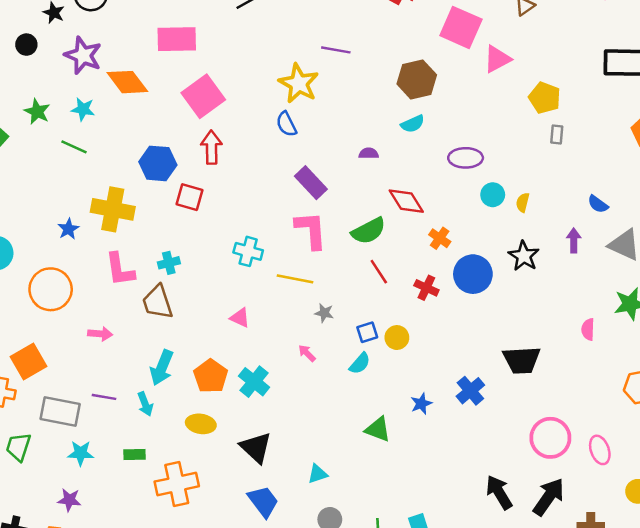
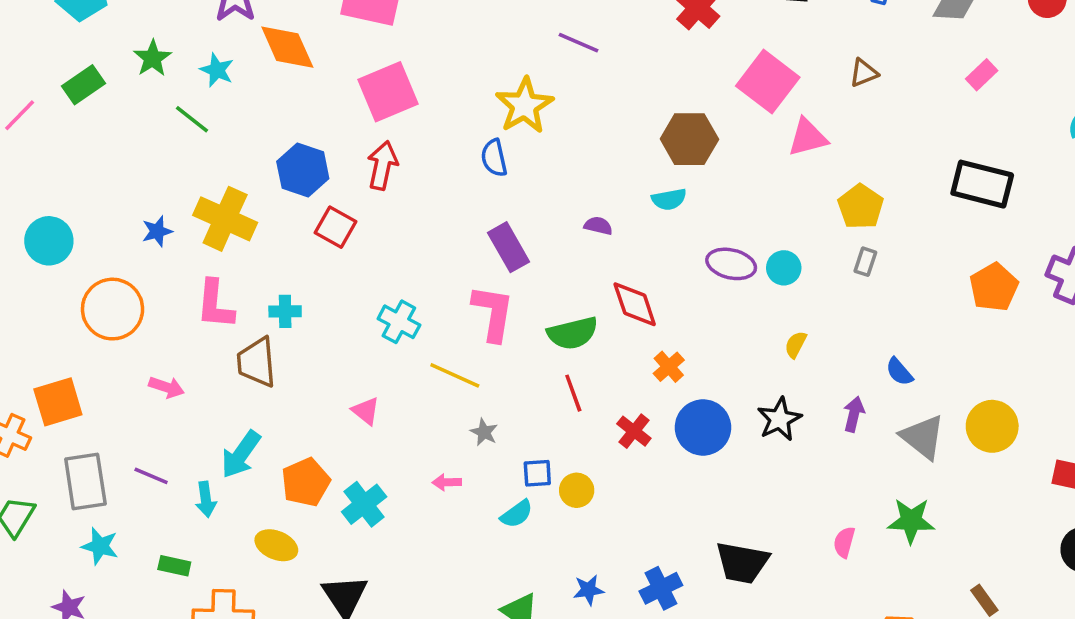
purple line: (336, 50) -> (579, 43), moved
cyan circle: (493, 195) -> (784, 268), moved
pink arrow: (307, 353) -> (447, 482), turned -60
gray rectangle: (60, 411) -> (85, 482), turned 57

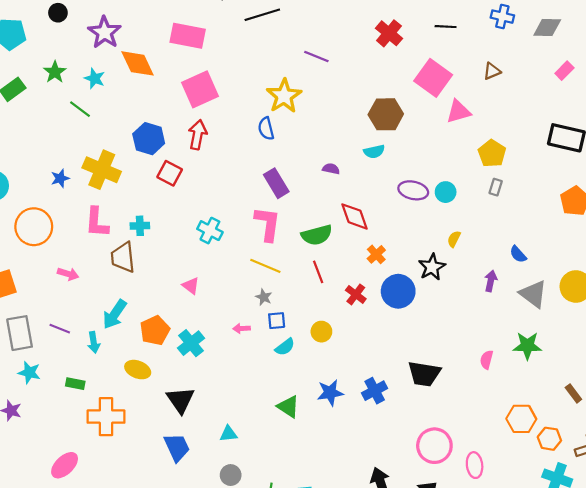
yellow line: (455, 375) -> (265, 266), moved
black star: (779, 419) -> (432, 267), moved
blue square: (537, 473) -> (277, 321), moved
blue star: (589, 590) -> (330, 393), size x1.4

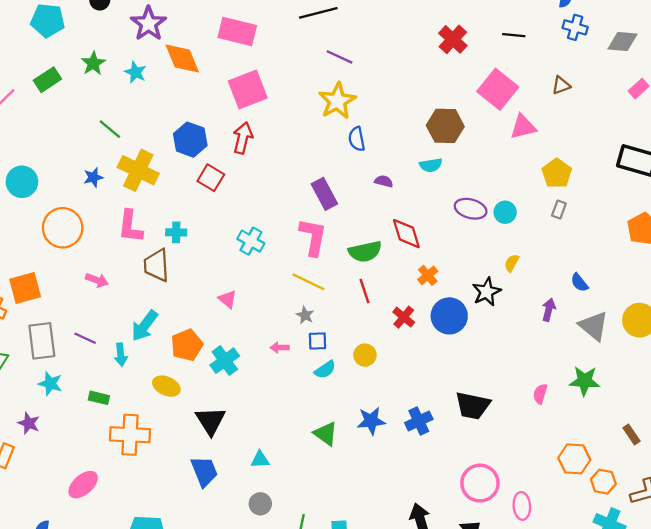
purple line: (316, 57) -> (339, 57), moved
green line: (80, 109) -> (110, 129), moved
blue semicircle: (266, 129) -> (357, 139), moved

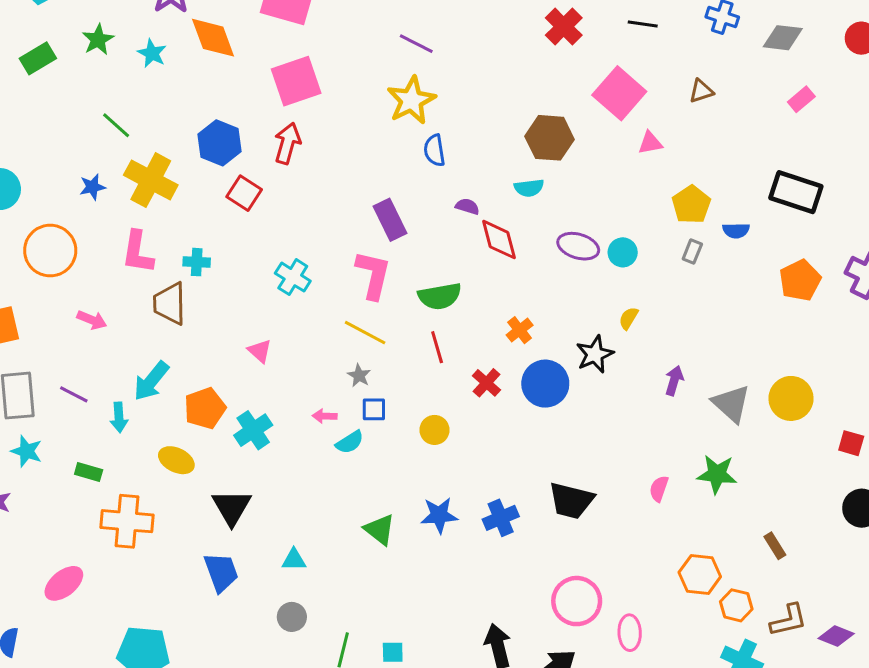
pink triangle: (523, 127) -> (650, 143), size x0.7
red diamond: (406, 234) -> (499, 240), moved
blue semicircle: (579, 283) -> (736, 231), moved, turned -54
cyan semicircle: (325, 370) -> (350, 442), moved

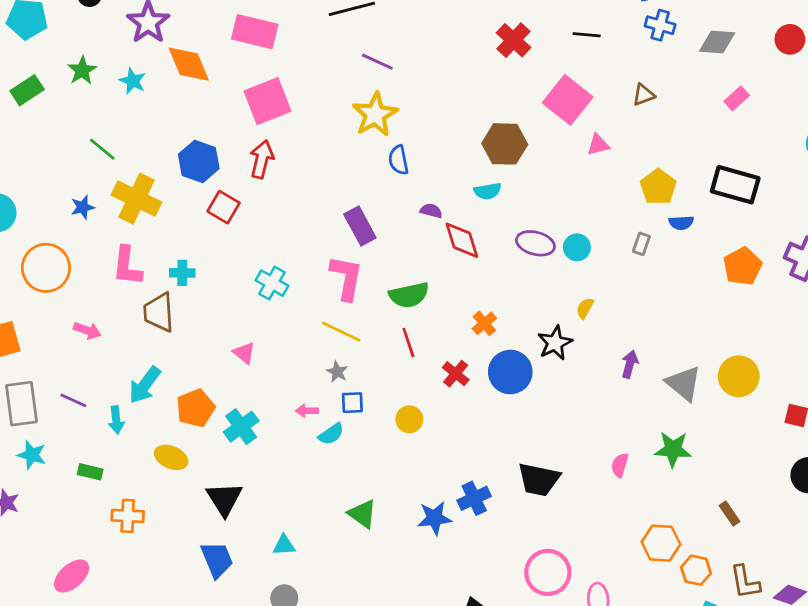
yellow pentagon: (691, 205) -> (658, 187), moved
blue star: (439, 515) -> (435, 518), moved
orange cross: (127, 521) -> (128, 516), size x0.7
brown L-shape: (789, 620) -> (745, 582), turned 96

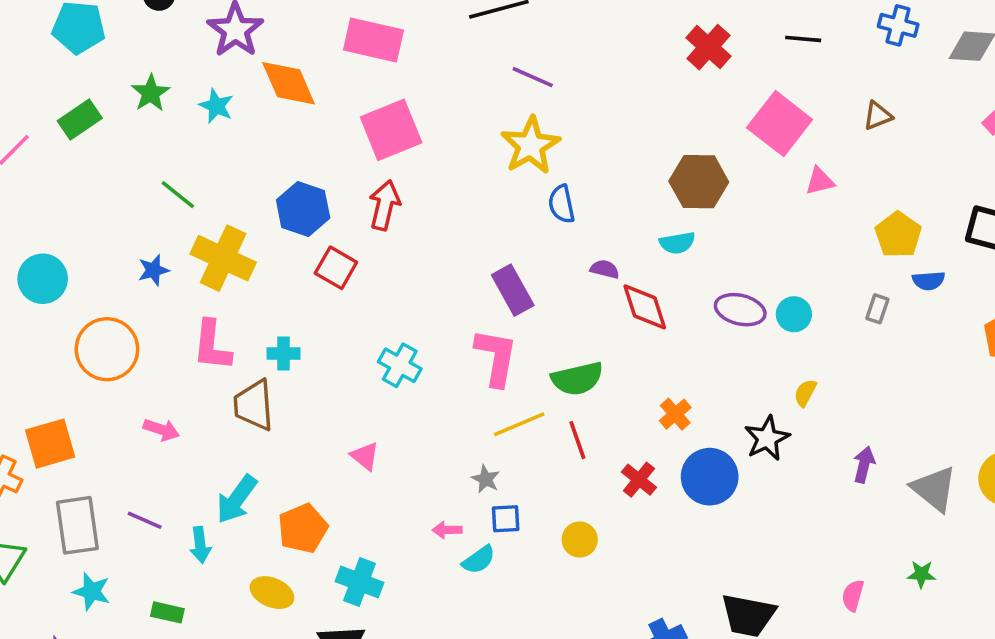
yellow line: (341, 332) -> (519, 424), moved, turned -48
cyan cross: (241, 427) -> (360, 582), moved, turned -32
green star: (673, 449) -> (921, 574), size x0.6

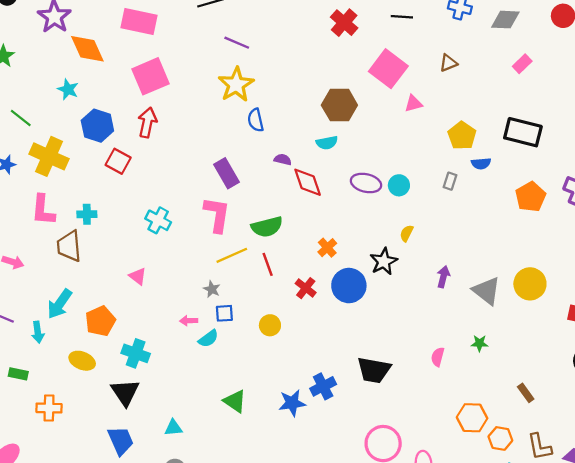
cyan star: (216, 106) -> (68, 89), moved

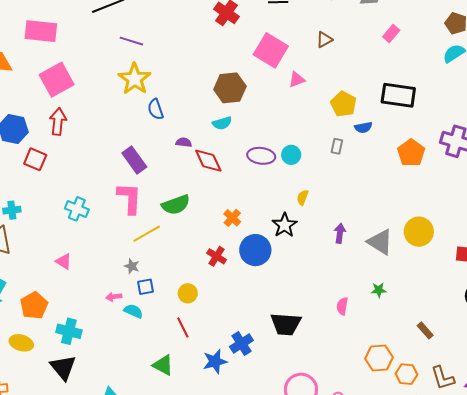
red line: (268, 264) -> (183, 328), moved
cyan semicircle: (208, 339) -> (133, 311), turned -114

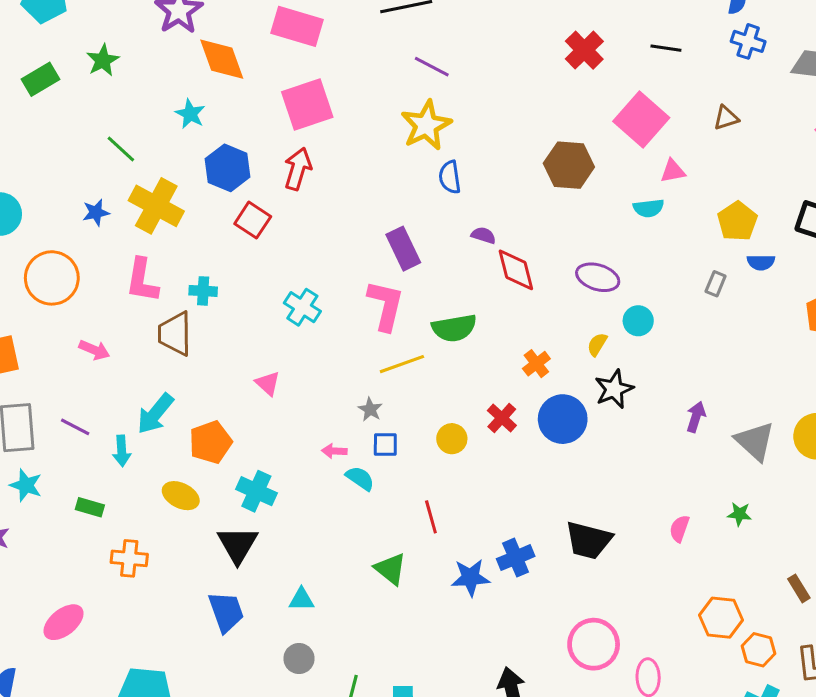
cyan semicircle: (222, 123) -> (649, 208), moved
cyan circle: (291, 155) -> (638, 321), moved
yellow semicircle: (303, 197) -> (597, 344), moved
yellow circle: (188, 293) -> (452, 439), moved

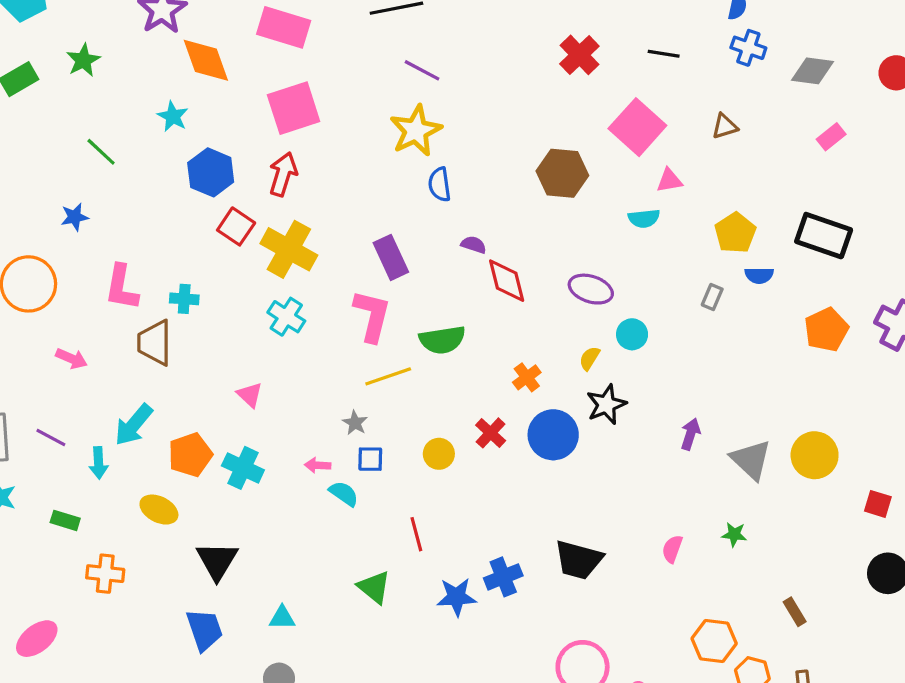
yellow cross: (156, 206) -> (289, 249), moved
cyan cross: (256, 491) -> (243, 468), moved

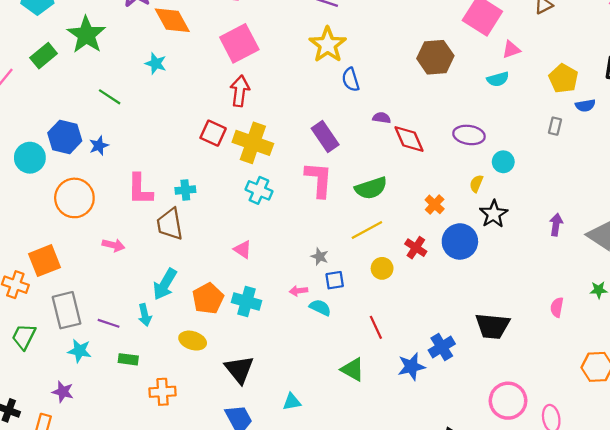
green star: (83, 60) -> (86, 35), size x1.6
blue hexagon: (211, 172) -> (65, 137), moved
yellow line: (388, 376) -> (367, 230), moved
purple line: (51, 438) -> (109, 323), moved

